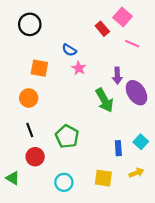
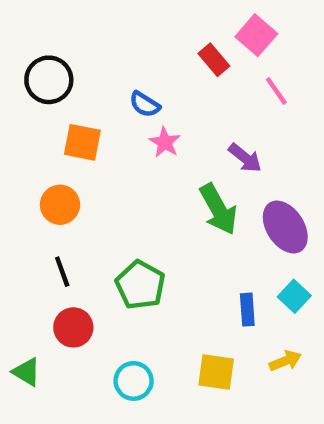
black circle: (30, 24) -> (49, 80), moved
pink line: (132, 44) -> (276, 91), turned 32
purple arrow: (117, 76) -> (245, 158), turned -49
purple ellipse: (136, 93) -> (285, 227), moved

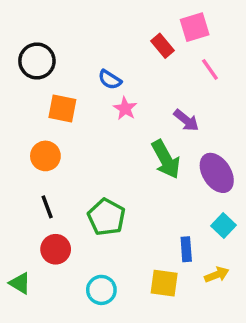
pink square: (256, 35) -> (195, 27), turned 32
blue rectangle: (247, 310) -> (186, 249), moved

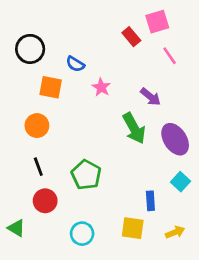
blue semicircle: (110, 80) -> (75, 64), moved
yellow arrow: (217, 275) -> (175, 232), moved

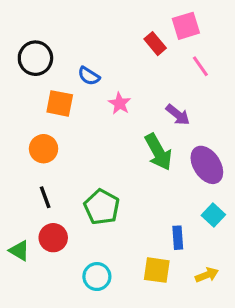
green triangle: (16, 228) -> (19, 251), moved

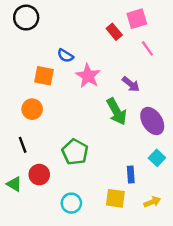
black circle: (35, 58) -> (26, 18), moved
pink star: (120, 103) -> (88, 76), size x1.5
black line: (45, 197) -> (23, 145), moved

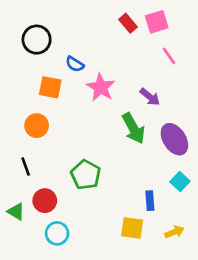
black circle: (26, 18) -> (37, 40), moved
red rectangle: (114, 32) -> (128, 23), moved
cyan circle: (71, 203) -> (57, 233), moved

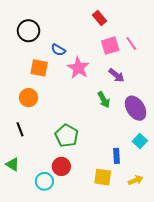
pink square: (157, 22) -> (110, 46), moved
green arrow: (133, 128) -> (104, 100), size x0.7
red circle: (45, 201) -> (61, 166), moved

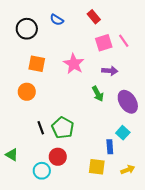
blue semicircle: (58, 50) -> (57, 20), moved
purple arrow: (117, 75) -> (110, 71), turned -35
black line: (20, 129) -> (41, 128), moved
cyan square: (140, 141) -> (123, 133), moved

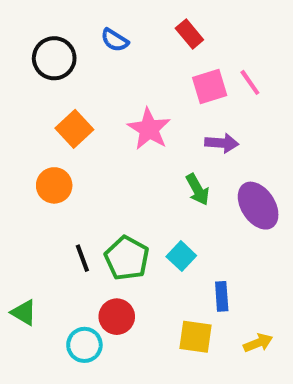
orange square: (37, 64) -> (74, 129), turned 36
cyan square: (123, 133) -> (181, 256), moved

